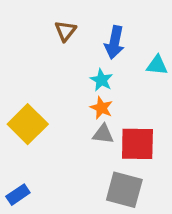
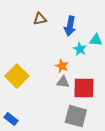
brown triangle: (65, 31) -> (40, 19), turned 40
cyan star: (101, 80) -> (80, 49), moved
blue rectangle: (18, 195) -> (11, 119), turned 72

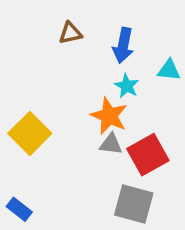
cyan star: (80, 49) -> (127, 86), moved
orange star: (62, 66) -> (109, 116), size x1.5
red square: (84, 88) -> (148, 155), turned -30

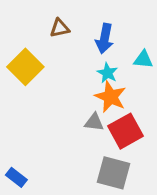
orange star: (109, 116) -> (110, 97), moved
yellow square: (30, 133) -> (25, 67), moved

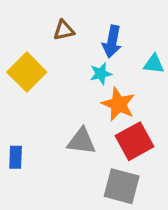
cyan star: (107, 73) -> (101, 74), moved, turned 30
gray triangle: (94, 122) -> (81, 141), moved, size x1.4
blue rectangle: (16, 177) -> (16, 157), moved, turned 54

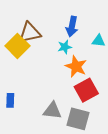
brown triangle: (64, 30) -> (30, 33), moved, size x1.6
gray triangle: (81, 141) -> (52, 111), moved

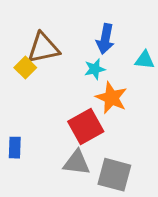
yellow square: (17, 46) -> (25, 68), size x0.6
red square: (86, 90) -> (86, 126), moved

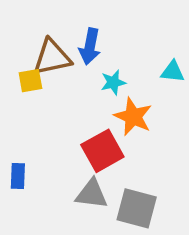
blue arrow: (105, 39) -> (90, 46), moved
yellow square: (25, 68) -> (30, 81), turned 35

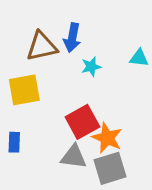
yellow square: (30, 81) -> (24, 90), moved, size x1.6
orange star: (133, 117) -> (107, 138), moved
gray square: (137, 208) -> (110, 168), turned -32

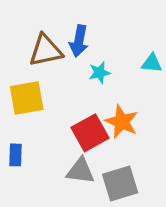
orange star: (107, 138) -> (122, 122), moved

